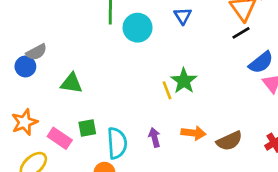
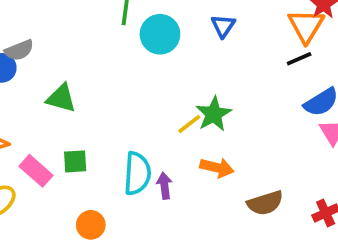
yellow line: (167, 90) -> (189, 124), turned 66
orange arrow: (193, 133) -> (217, 168), moved
cyan semicircle: (117, 143) -> (137, 173), moved

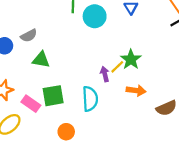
gray semicircle: (19, 50) -> (29, 36), moved
green square: (75, 161) -> (53, 96), size x1.5
purple arrow: (164, 186) -> (105, 74), moved

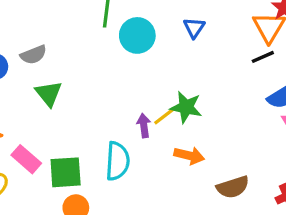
green star: (131, 59) -> (186, 107), turned -30
green triangle: (41, 60) -> (49, 94), turned 36
green square: (53, 96) -> (66, 172), moved

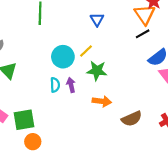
cyan circle: (137, 35) -> (63, 57), moved
yellow line: (164, 116) -> (86, 51), moved
cyan semicircle: (118, 161) -> (55, 85), moved, size x0.6

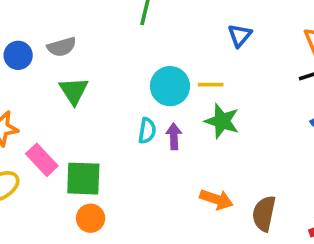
yellow line: (86, 51) -> (211, 85), turned 32
orange arrow: (102, 101) -> (216, 199), moved
brown semicircle: (132, 119) -> (264, 213), turned 114

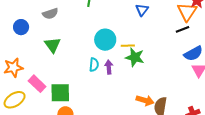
gray semicircle: (62, 47) -> (50, 14), moved
yellow line: (211, 85) -> (128, 46), moved
orange arrow: (216, 199) -> (145, 100), moved

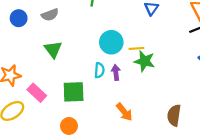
blue circle: (21, 27) -> (19, 18), moved
green square: (60, 93) -> (74, 92), moved
orange arrow: (145, 100) -> (124, 112), moved, turned 36

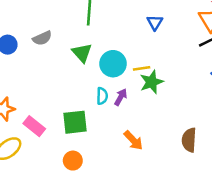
green triangle: (53, 49) -> (82, 53), moved
green star: (144, 61) -> (152, 82), turned -30
purple arrow: (116, 73) -> (121, 97), turned 40

